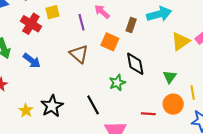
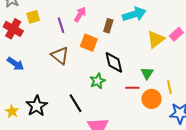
pink arrow: (102, 12) -> (80, 14), turned 84
red line: (148, 114) -> (132, 88), moved

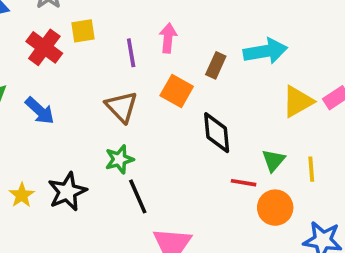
pink arrow: (80, 14) -> (168, 38), turned -35
green star: (98, 81) -> (119, 159), moved
yellow line: (169, 87) -> (311, 169), moved

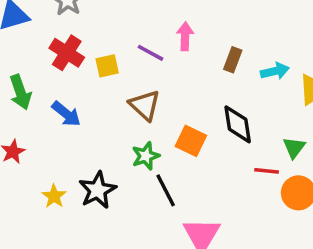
yellow square: (83, 31) -> (107, 66), moved
cyan arrow: (265, 51) -> (275, 71), moved, size x0.7
purple line: (131, 53) -> (151, 53), turned -48
orange square: (177, 91) -> (191, 141), moved

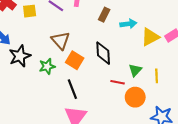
brown triangle: (145, 105) -> (61, 40), moved
black star: (98, 190) -> (20, 56), moved
black line: (166, 190) -> (72, 89), moved

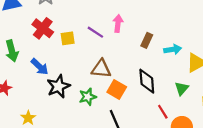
brown triangle: (61, 40) -> (101, 69), turned -42
green triangle: (135, 70) -> (182, 88), moved
red line: (118, 82) -> (163, 112), turned 48

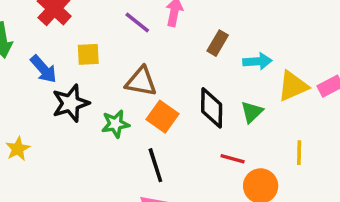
yellow square: (68, 38) -> (88, 54), moved
green triangle: (182, 88) -> (252, 112), moved
red line: (163, 112) -> (233, 159), turned -48

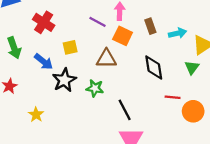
brown rectangle: (218, 43) -> (150, 26), turned -40
green triangle: (252, 112) -> (192, 68), moved
orange square: (163, 117) -> (123, 36), moved
green star: (115, 124) -> (95, 88), turned 30

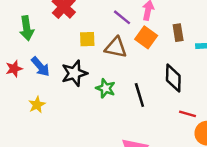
brown triangle: (106, 59) -> (116, 48), moved
blue arrow: (44, 62) -> (40, 67), moved
black line: (125, 110) -> (139, 95), moved

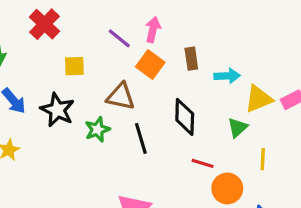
brown triangle: (116, 48) -> (121, 96), moved
black star: (74, 73) -> (57, 110), turned -30
green star: (106, 88) -> (97, 130), turned 30

